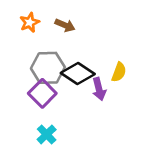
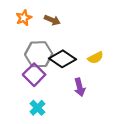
yellow semicircle: (119, 72) -> (96, 58), turned 42
purple arrow: (99, 89) -> (80, 87), moved

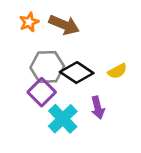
brown arrow: (52, 20) -> (64, 25), size x1.5
cyan cross: (37, 108) -> (63, 119), moved, size x1.5

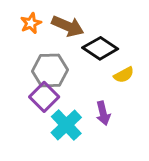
black diamond: (77, 73) -> (100, 48), moved

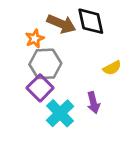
orange star: (31, 23) -> (35, 39), moved
black diamond: (100, 48) -> (91, 21), moved, turned 44

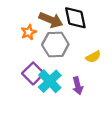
gray hexagon: (45, 64) -> (55, 44), moved
cyan cross: (60, 113) -> (50, 81), moved

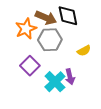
orange star: (29, 32) -> (26, 29), size x1.5
cyan cross: (50, 81) -> (55, 82), moved

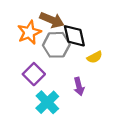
black diamond: (68, 16) -> (74, 36), moved
cyan cross: (55, 82) -> (47, 102), moved

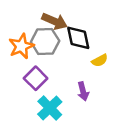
orange star: (29, 32) -> (21, 46), moved
gray hexagon: (56, 45) -> (45, 41), moved

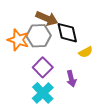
orange star: (21, 46) -> (18, 40), turned -30
purple square: (36, 78) -> (43, 67), moved

